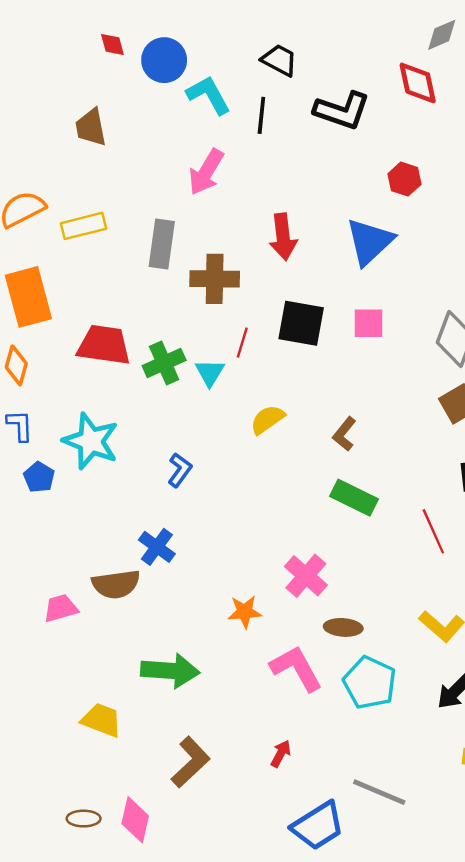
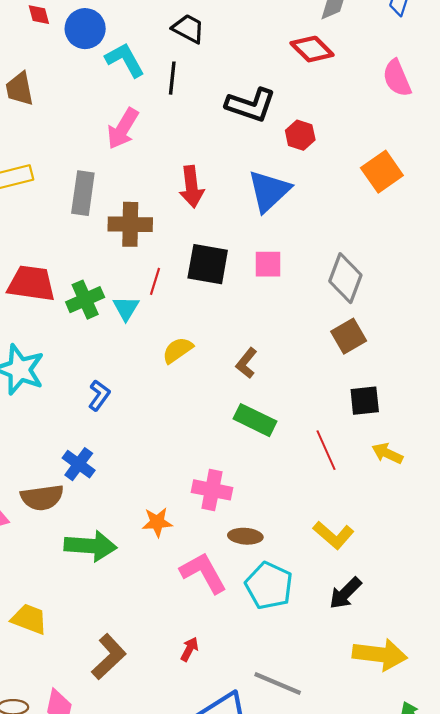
red diamond: (418, 83) -> (312, 49), turned -33
black L-shape: (342, 111) -> (251, 105), moved
pink cross: (306, 576) -> (212, 490), turned -30
green arrow: (170, 671) -> (90, 546), moved

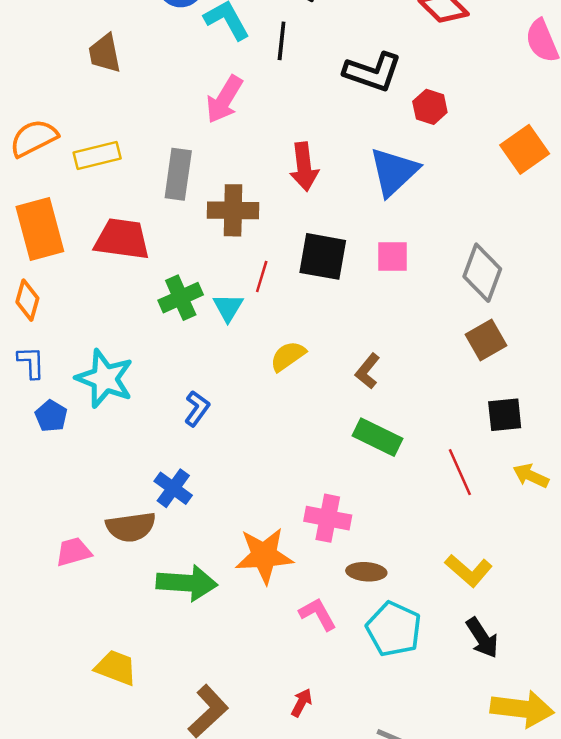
red trapezoid: (31, 283) -> (122, 239), moved
orange star: (157, 522) -> (264, 556), size x1.6
pink L-shape: (203, 573) -> (318, 614), size x0.7
black arrow: (345, 593) -> (482, 638), turned -78

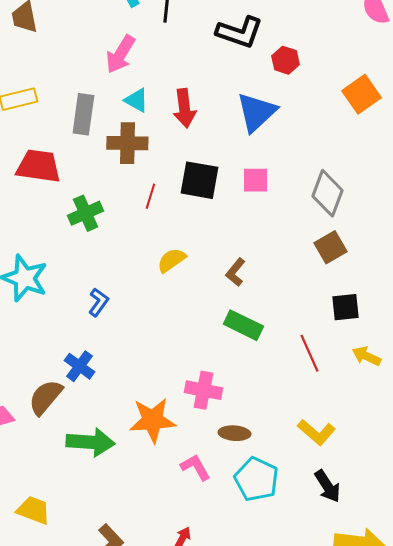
cyan triangle: (228, 308) -> (136, 100), moved, turned -32
brown semicircle: (131, 527) -> (45, 397), turned 138

